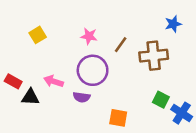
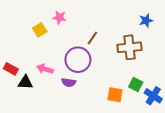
yellow square: (38, 35) -> (40, 30), moved
pink star: (89, 36) -> (59, 17), moved
brown line: (121, 45) -> (92, 38), moved
orange square: (118, 118) -> (115, 95), moved

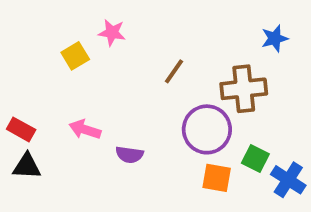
purple circle: (78, 60) -> (207, 129), moved
black triangle: (25, 82) -> (27, 166), moved

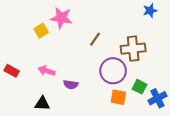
pink star: (112, 33) -> (61, 18), size x1.5
blue star: (275, 38) -> (150, 11), moved
black triangle: (27, 166) -> (42, 104), moved
blue cross: (288, 180) -> (157, 98), turned 30

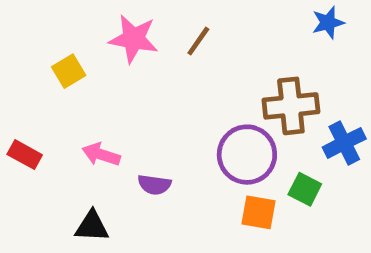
yellow square: (41, 31) -> (69, 71), moved
brown line: (95, 39) -> (198, 41), moved
blue cross: (157, 98) -> (344, 143), moved

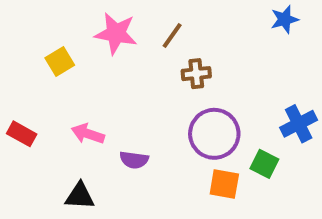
brown cross: (291, 106) -> (196, 74), moved, size x0.6

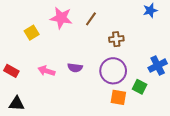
brown cross: (196, 74) -> (116, 39), moved
purple semicircle: (134, 160) -> (75, 68), moved
black triangle: (80, 196) -> (17, 104), moved

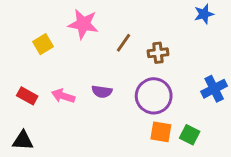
brown line: (91, 19) -> (123, 43), moved
red rectangle: (11, 71) -> (27, 96), moved
green square: (140, 87) -> (190, 135), moved

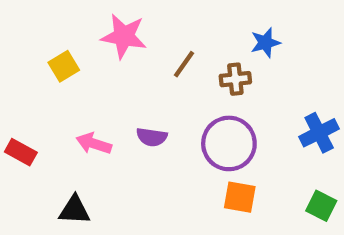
blue star: (204, 14) -> (265, 43), moved
red rectangle: (27, 96) -> (21, 152), moved
green square: (190, 135) -> (321, 206), moved
black triangle: (23, 140) -> (74, 210), moved

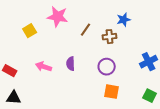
purple semicircle: (152, 137) -> (71, 64), turned 80
purple circle: (229, 143) -> (107, 67), size x0.7
black triangle: (74, 210) -> (14, 98), moved

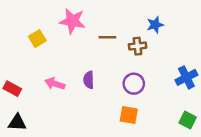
brown line: (86, 30) -> (107, 37), turned 56
orange square: (112, 92) -> (129, 115), moved

